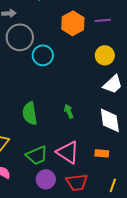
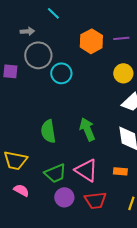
green arrow: (69, 111) -> (87, 129), size x1.6

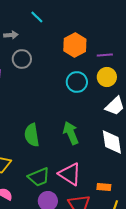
purple line: (121, 38) -> (105, 55), moved
gray circle: (38, 55) -> (22, 59), size x0.7
cyan circle: (61, 73) -> (77, 82), moved
orange rectangle: (120, 171) -> (104, 187), moved

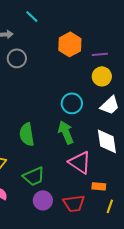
cyan circle: (77, 82) -> (72, 103), moved
pink triangle: (70, 174) -> (80, 162), moved

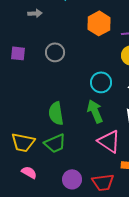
gray circle: (17, 58) -> (55, 52), moved
green trapezoid: (34, 176) -> (55, 143), moved

